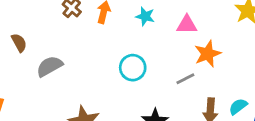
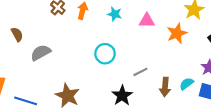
orange star: (208, 54) -> (177, 33), moved
gray line: (185, 79) -> (140, 72), moved

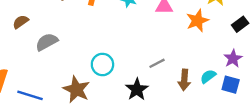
brown semicircle: (17, 34) -> (21, 22), turned -96
cyan circle: (105, 54) -> (102, 64), moved

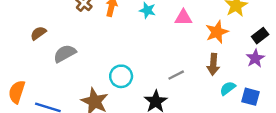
purple star: (233, 59) -> (255, 58), moved
brown arrow: (184, 80) -> (213, 64), moved

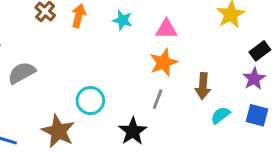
orange star: (217, 32) -> (163, 63), moved
gray line: (176, 75) -> (158, 99), turned -42
blue square: (250, 97) -> (257, 115), moved

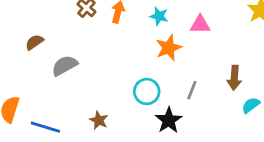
orange star: (163, 63) -> (169, 48), moved
cyan circle: (90, 101) -> (147, 92), moved
brown star: (58, 131) -> (99, 120), size x0.6

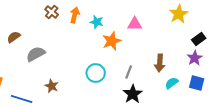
cyan star: (159, 16) -> (97, 22), moved
brown star: (99, 120) -> (52, 86), moved
black star: (169, 120) -> (133, 94), moved

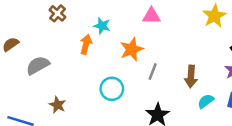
orange arrow: (75, 15) -> (86, 44), moved
cyan star: (97, 22) -> (102, 26), moved
pink triangle: (135, 24) -> (151, 16), moved
gray line: (129, 72) -> (153, 72), moved

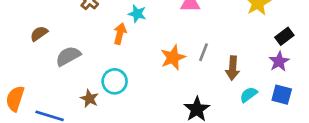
orange star: (132, 49) -> (173, 57), moved
gray line: (153, 72) -> (203, 52), moved
cyan circle: (112, 89) -> (115, 81), moved

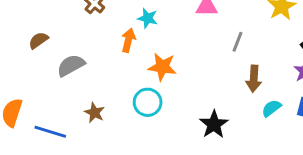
gray line: (203, 52) -> (237, 42), moved
orange star: (173, 57) -> (162, 67), moved, turned 30
cyan circle: (115, 81) -> (148, 102), moved

